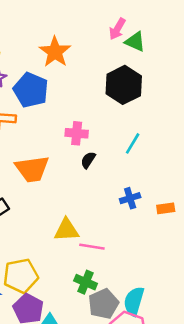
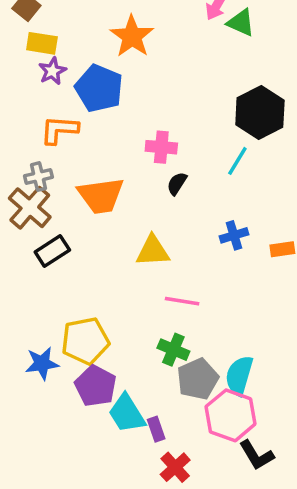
black hexagon: (124, 85) -> (260, 113), moved
yellow triangle: (66, 230) -> (153, 251), moved

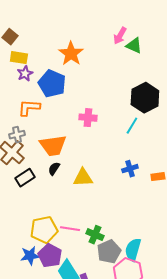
black semicircle: (177, 183) -> (54, 169), moved
pink line: (182, 301) -> (70, 229), moved
blue star: (42, 363) -> (30, 256), moved

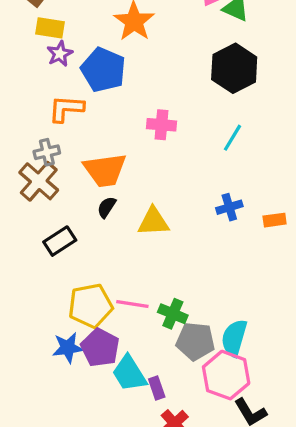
black hexagon: (145, 98) -> (234, 68), moved
black rectangle: (25, 178) -> (60, 241), moved
gray pentagon: (109, 252) -> (195, 341), turned 30

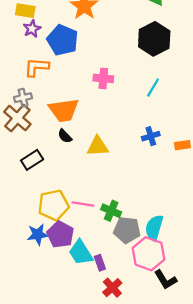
black semicircle: (107, 207) -> (65, 136), turned -77

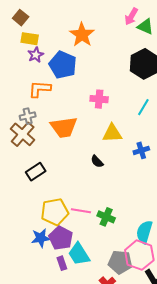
black semicircle: (65, 136) -> (97, 161), moved
yellow triangle: (98, 146) -> (112, 133), moved
gray pentagon: (127, 230) -> (120, 262), moved
purple rectangle: (100, 263) -> (62, 263), moved

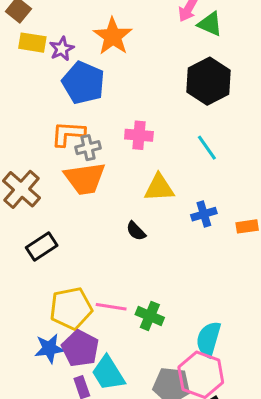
purple star: (36, 55) -> (62, 49), moved
orange L-shape: (40, 89) -> (68, 134), moved
cyan line: (143, 107) -> (207, 148), turned -66
gray cross: (28, 116) -> (88, 148), moved

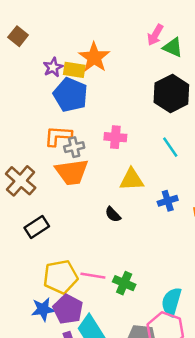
yellow rectangle: (32, 43) -> (74, 70), moved

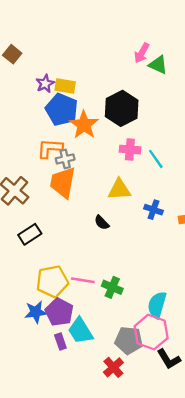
orange star: (94, 57) -> (84, 125), moved
black hexagon: (171, 94) -> (122, 108), moved
pink cross: (115, 137) -> (130, 150), moved
orange trapezoid: (72, 172) -> (63, 183), turned 108
blue cross: (168, 201) -> (153, 210), turned 36

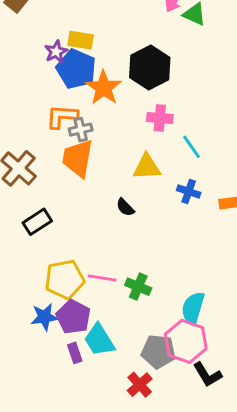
purple star: (45, 84) -> (56, 52), moved
cyan line: (156, 159) -> (192, 147), moved

